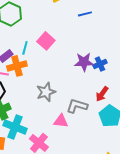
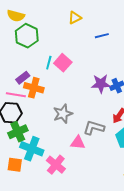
cyan line: (25, 48) -> (49, 63), moved
orange cross: (17, 66) -> (34, 88), turned 30

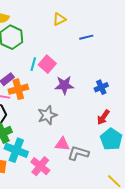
purple star: (101, 84) -> (64, 85), moved
orange cross: (34, 88) -> (18, 89), turned -30
gray L-shape: (94, 128) -> (78, 153), moved

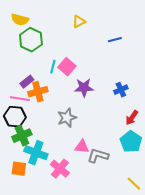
blue line: (86, 37) -> (115, 40), moved
red arrow: (103, 117) -> (132, 118), moved

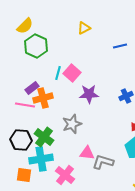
yellow semicircle: (20, 20) -> (25, 26), turned -60
black hexagon: (15, 117) -> (21, 140), moved
green cross: (22, 136) -> (44, 137), moved, turned -30
cyan cross: (36, 153) -> (41, 159), turned -30

